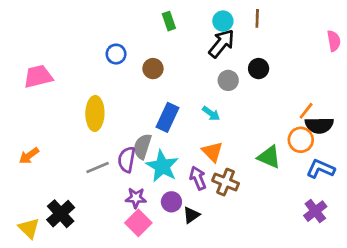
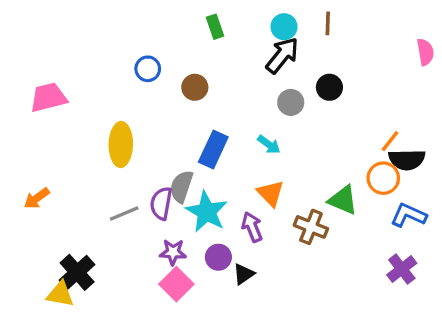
brown cross: (226, 182) -> (311, 227), moved
yellow triangle: (29, 228) -> (60, 294), moved, turned -35

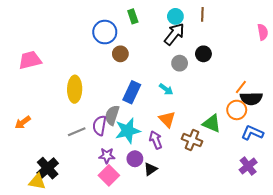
blue circle: (148, 69) -> (105, 32), moved, size x1.5
cyan star: (207, 212) -> (128, 131), turned 30

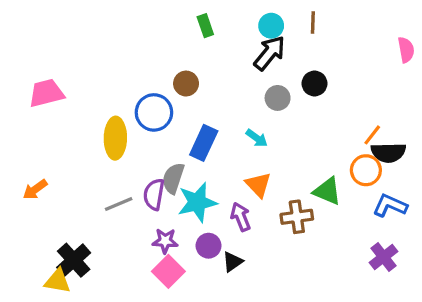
blue circle: (105, 32) -> (154, 112), moved
brown cross: (192, 140) -> (297, 217), turned -30

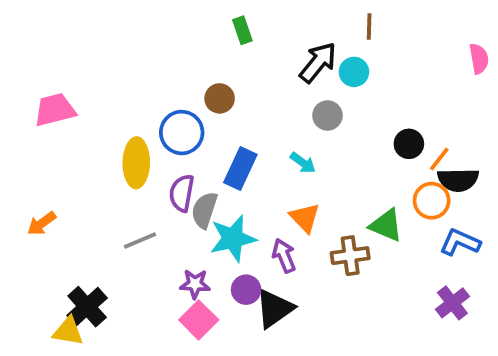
cyan circle: (271, 26) -> (354, 72), moved
black circle: (315, 84) -> (409, 144), moved
purple semicircle: (154, 194) -> (182, 193), moved
black triangle: (233, 262) -> (274, 309), size x1.6

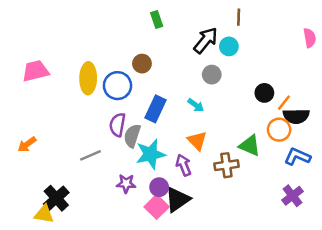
yellow ellipse: (136, 163) -> (88, 78), moved
pink square: (199, 320) -> (157, 207), moved

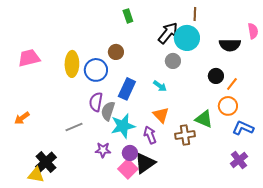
cyan circle: (229, 46) -> (187, 38), size x1.6
black semicircle: (296, 116) -> (230, 45), moved

